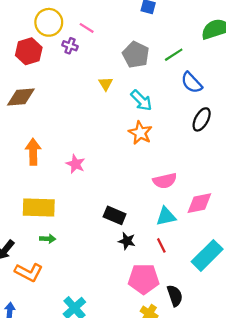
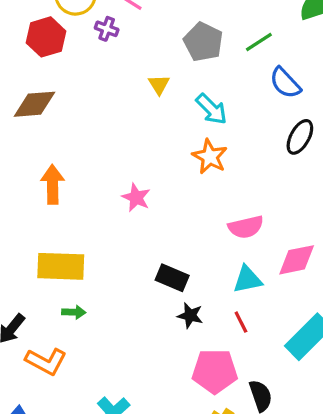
pink star: (76, 164) -> (136, 198), moved

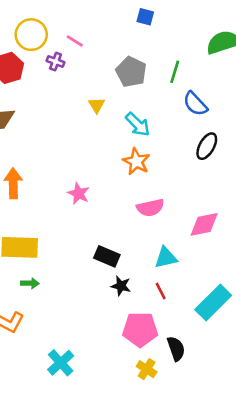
green line: (259, 42) -> (175, 72), turned -40
pink semicircle: (246, 227) -> (150, 208), moved
pink diamond: (297, 260) -> (204, 224), moved

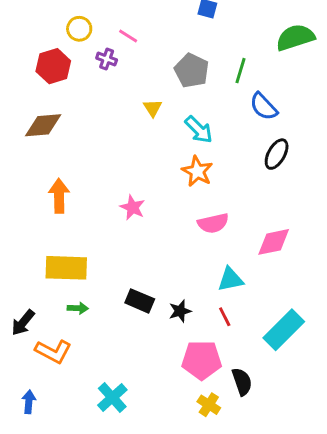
yellow circle: (31, 35) -> (79, 29), size x0.7
black rectangle: (107, 256) -> (140, 301), moved
black star: (121, 286) -> (180, 311), turned -30

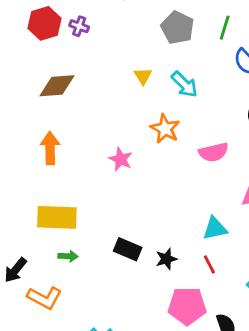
purple cross: (107, 59) -> (79, 26), moved
yellow triangle: (153, 108) -> (143, 76), moved
brown diamond: (43, 125) -> (57, 86), moved
orange star: (197, 171) -> (165, 129), moved
pink semicircle: (213, 223) -> (214, 152), moved

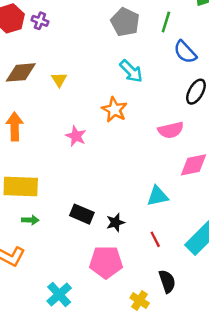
yellow triangle: (143, 76) -> (59, 80), moved
pink semicircle: (214, 152) -> (171, 130), moved
red line: (209, 264) -> (155, 239), moved
pink pentagon: (187, 306) -> (106, 262), moved

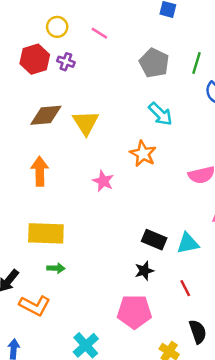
yellow triangle: (59, 80) -> (86, 123), size x1.6
black rectangle: (82, 214) -> (154, 240), moved

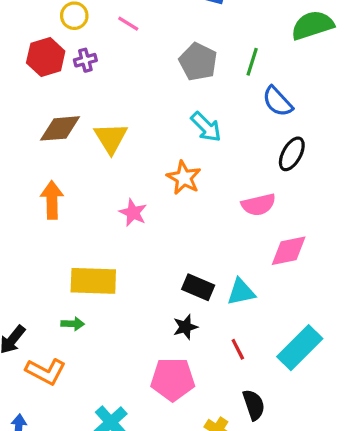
purple cross: (66, 62) -> (85, 60), turned -35
yellow rectangle: (46, 233) -> (93, 281), moved

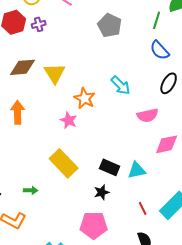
green line: (252, 62) -> (157, 20), moved
cyan arrow: (206, 127) -> (121, 85), moved
orange star: (184, 178) -> (85, 98), moved
yellow rectangle: (93, 281) -> (64, 163), moved, turned 44
red line: (238, 349) -> (143, 208), moved

